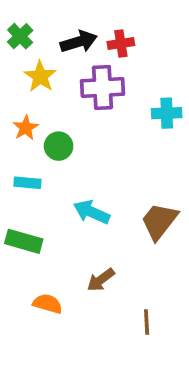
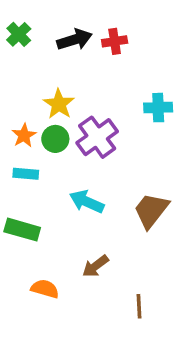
yellow star: (40, 76) -> (59, 104), moved
purple cross: (103, 87) -> (97, 137), moved, turned -33
orange star: (26, 128) -> (24, 135), moved

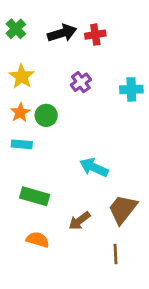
yellow star: (59, 104) -> (22, 76), moved
purple cross: (97, 137) -> (81, 82), moved, size x0.6
cyan arrow: (87, 202) -> (94, 167), moved
brown trapezoid: (151, 210) -> (123, 209), moved
green rectangle: (22, 230) -> (35, 196), moved

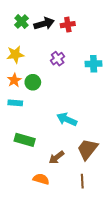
green cross: (16, 29) -> (21, 22), moved
yellow star: (22, 76) -> (15, 54), turned 30
orange semicircle: (38, 240) -> (41, 179), moved

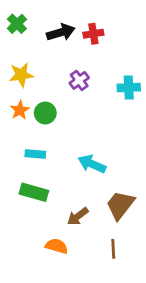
green cross: (21, 22) -> (17, 24), moved
cyan rectangle: (15, 103) -> (35, 154), moved

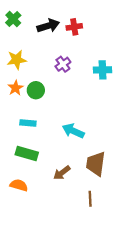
brown trapezoid: (120, 205) -> (96, 164), turned -30
orange semicircle: (57, 246) -> (19, 185), moved

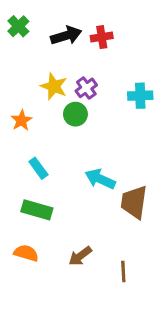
yellow star: (17, 60) -> (54, 86), moved, turned 30
green circle: (36, 90) -> (75, 114), moved
cyan rectangle: (28, 123) -> (38, 168), turned 49
brown trapezoid: (96, 164) -> (134, 202), moved
brown arrow: (62, 173) -> (80, 256), moved

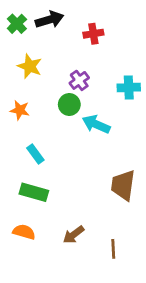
black arrow: (66, 35) -> (49, 20), moved
yellow star: (54, 86) -> (30, 66), moved
orange star: (21, 120) -> (20, 110), turned -30
cyan arrow: (100, 179) -> (96, 124), moved

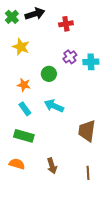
purple cross: (79, 80) -> (70, 57), moved
orange star: (20, 110) -> (24, 85), moved
cyan arrow: (96, 124) -> (54, 106), moved
brown arrow: (74, 235) -> (52, 166), turned -70
brown line: (113, 249) -> (88, 173), moved

